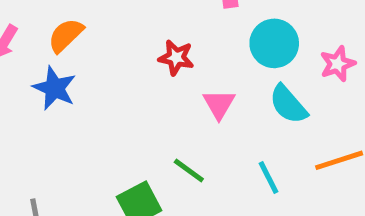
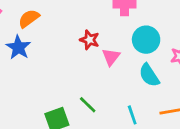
pink triangle: (219, 104) -> (111, 57), moved

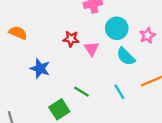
orange semicircle: (29, 18) -> (18, 33), turned 72
blue star: (18, 47) -> (40, 68), moved

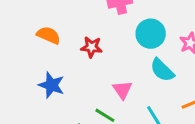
orange semicircle: (18, 33) -> (49, 35), moved
pink triangle: (91, 49) -> (122, 90), moved

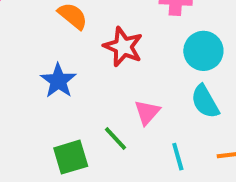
red star: (92, 47) -> (123, 47), size x1.4

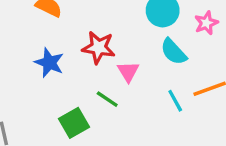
red star: (123, 47) -> (99, 47), moved
cyan line: (178, 157) -> (175, 101), moved

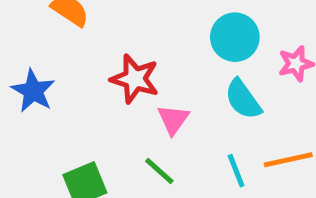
blue star: (49, 63) -> (33, 91), moved
green line: (107, 99) -> (159, 171), moved

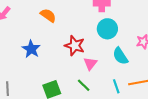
cyan circle: (235, 37) -> (107, 29), moved

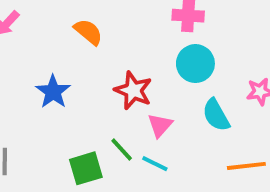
green line: (84, 85) -> (122, 150), moved
cyan line: (116, 86) -> (155, 164), moved, turned -48

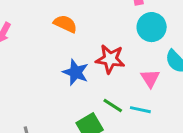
blue star: (53, 92) -> (76, 72), moved
pink triangle: (160, 125) -> (150, 78), moved

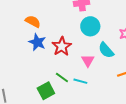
red star: (110, 59) -> (62, 46), turned 30
blue star: (76, 72) -> (37, 42), moved

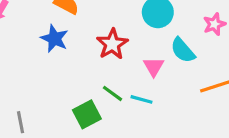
blue star: (37, 42) -> (54, 39), moved

